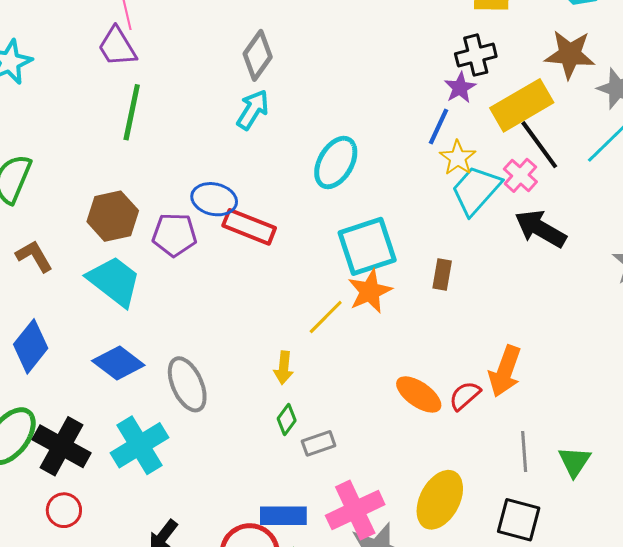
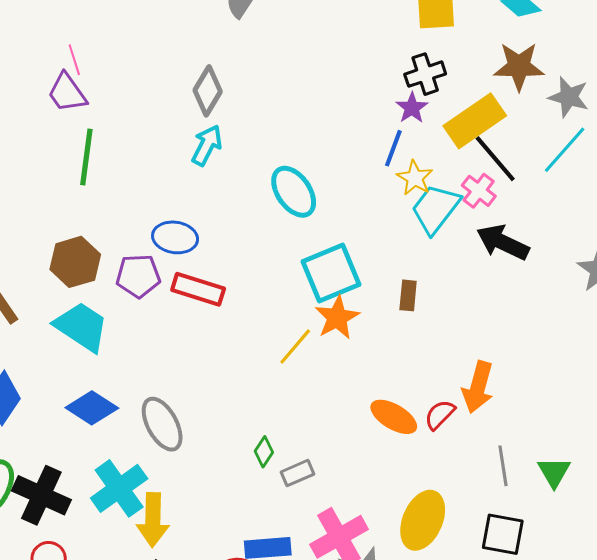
cyan ellipse: (336, 162) -> (294, 192), turned -60
red rectangle: (249, 227) -> (198, 289), moved
yellow arrow: (284, 368) -> (153, 520), moved, size x1.6

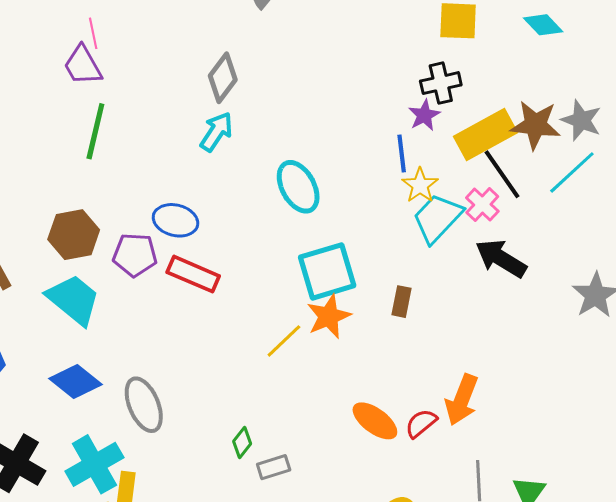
brown star: (519, 66) -> (535, 125), moved
blue line: (393, 148) -> (402, 154), turned -33

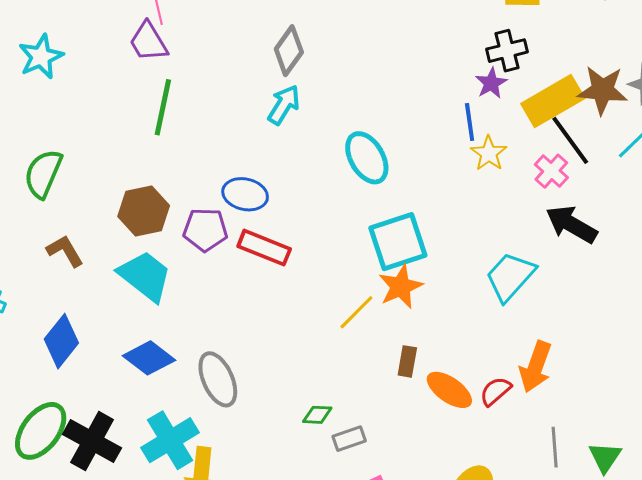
cyan trapezoid: (437, 218) -> (510, 277), moved
brown rectangle: (402, 302) -> (407, 361), moved
green diamond: (242, 442) -> (317, 415), turned 56

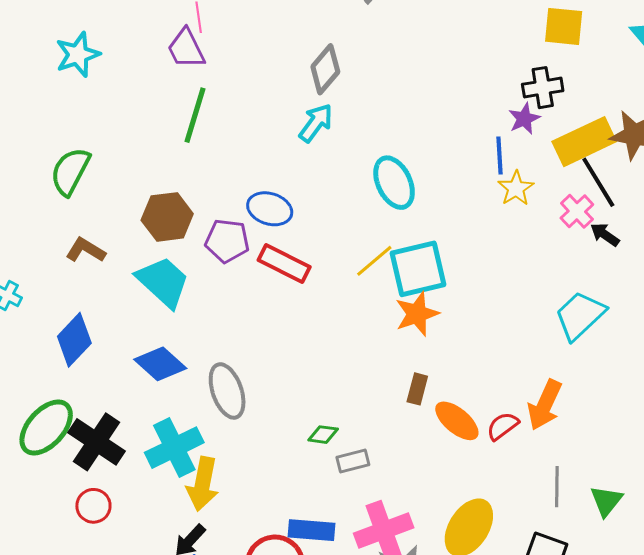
black arrow: (571, 224) -> (605, 235), moved, size x0.6
brown L-shape: (65, 251) -> (86, 250), turned -33
cyan trapezoid: (510, 277) -> (580, 316), moved
yellow line: (356, 312) -> (374, 261), moved

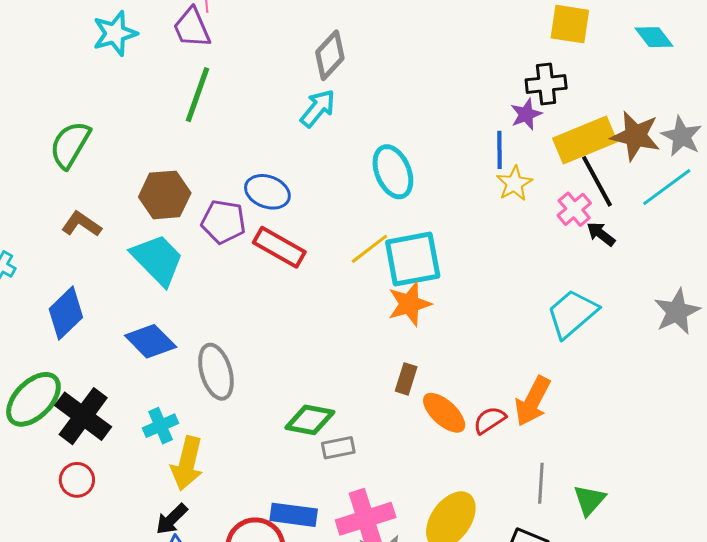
cyan star: (78, 55) -> (115, 33), moved
green diamond: (323, 435) -> (310, 420), size x1.6
cyan cross: (174, 448) -> (161, 426), size x0.6

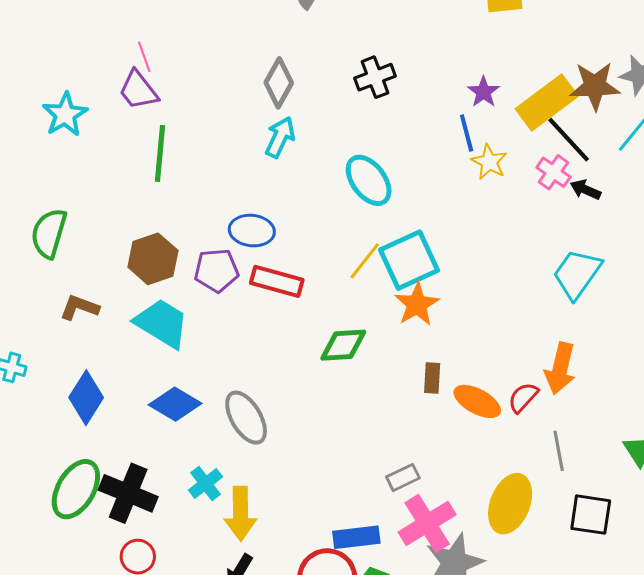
black cross: (546, 84) -> (375, 77), moved
green diamond: (310, 420) -> (343, 345), moved
gray rectangle: (338, 448) -> (403, 478), moved
gray line: (541, 483) -> (559, 451), moved

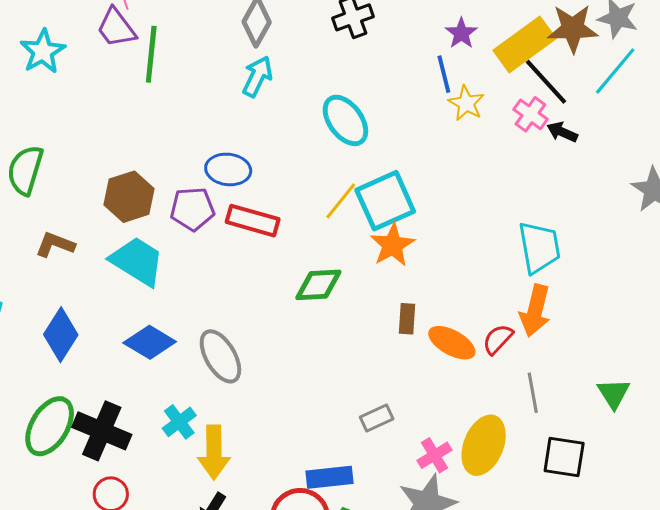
green line: (160, 154) -> (151, 54), moved
cyan trapezoid: (577, 274) -> (539, 247), moved, turned 134
pink cross: (427, 523) -> (435, 455), moved, size x0.6

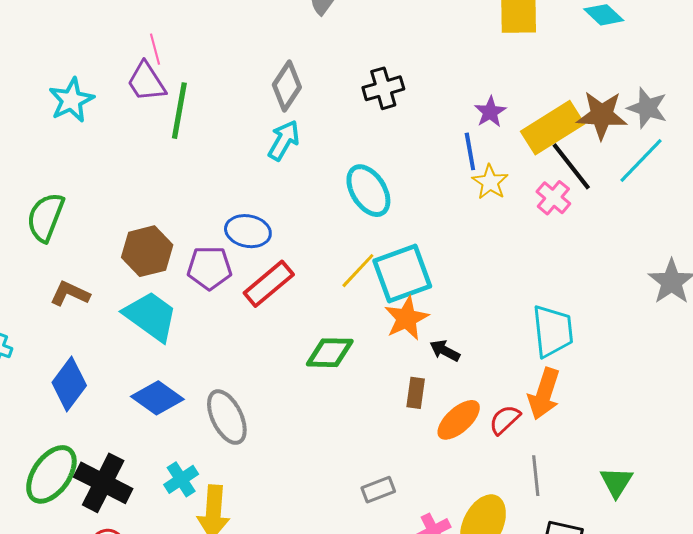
black arrow: (562, 132) -> (445, 351), moved
red rectangle: (253, 221) -> (269, 284), turned -60
orange ellipse: (452, 343) -> (459, 420), turned -75

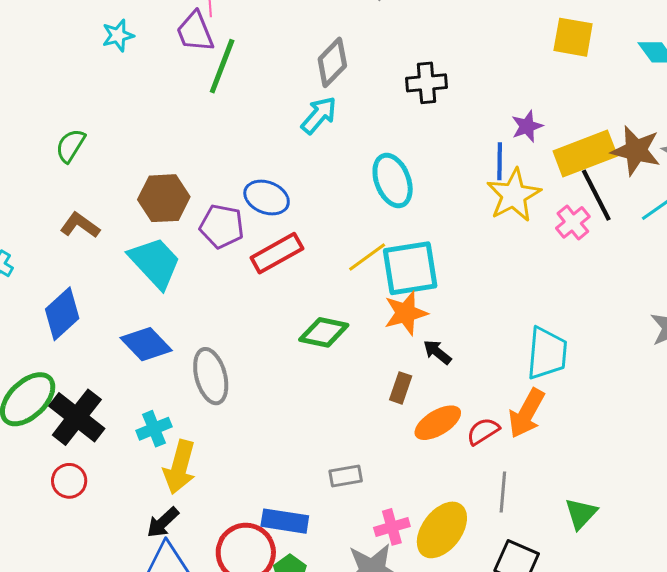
cyan star: (71, 100) -> (118, 35), size x0.7
yellow star: (490, 182) -> (514, 195), size x1.5
green semicircle: (45, 217) -> (70, 146), size x0.7

